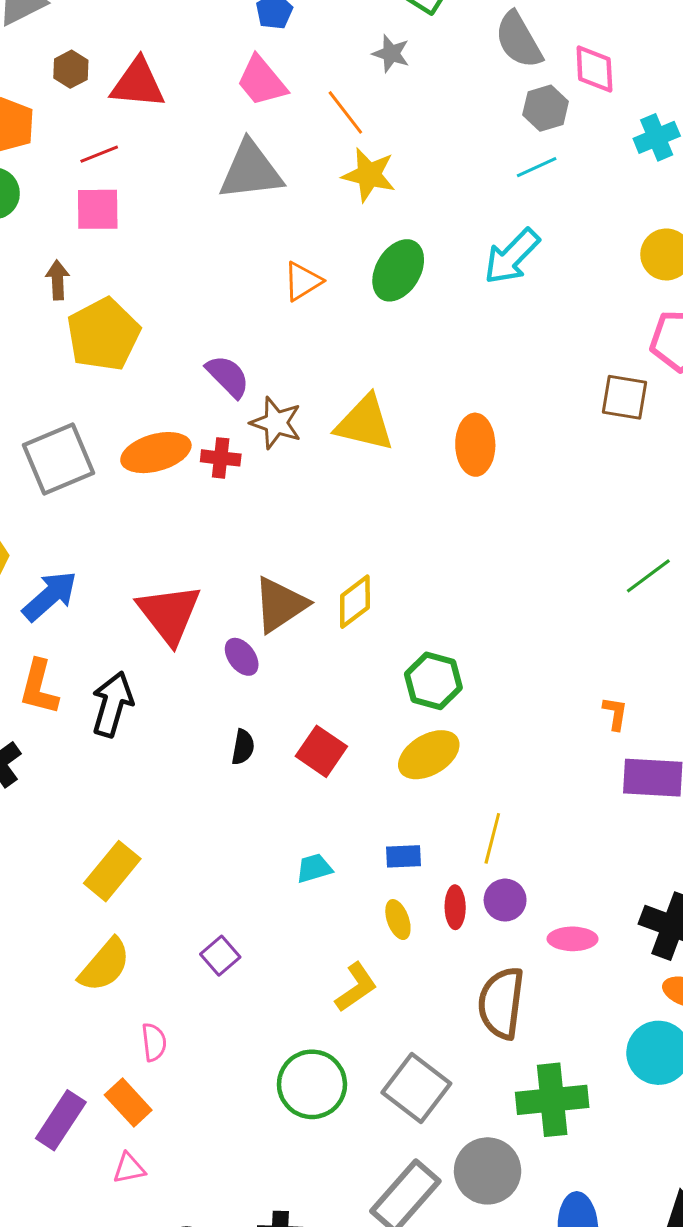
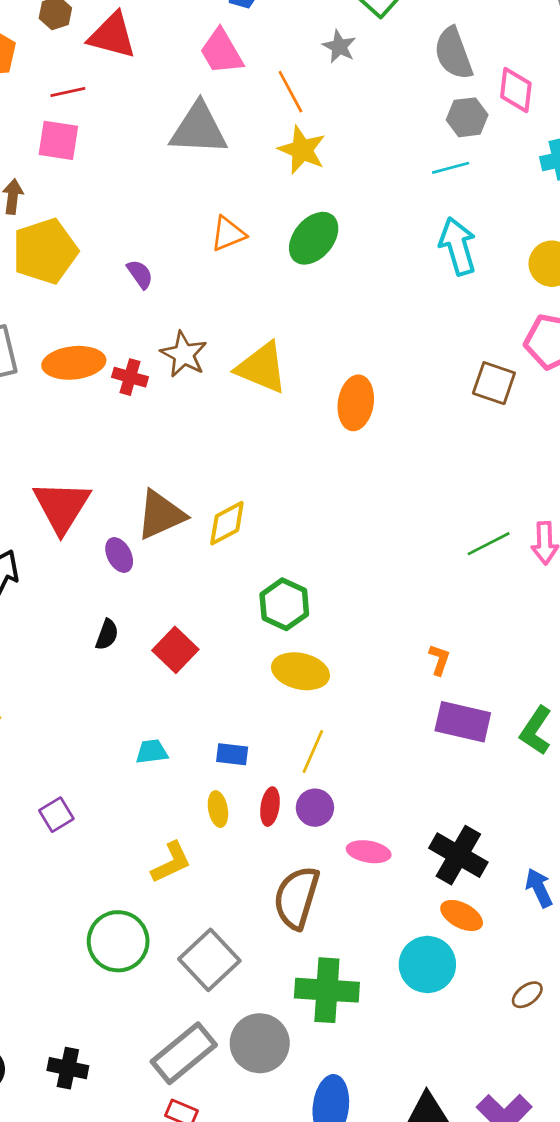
cyan arrow: (512, 256) -> (458, 246), moved, turned 110
purple semicircle: (228, 376) -> (140, 274), moved, size x0.7
yellow ellipse: (429, 755) -> (300, 671), moved, turned 34

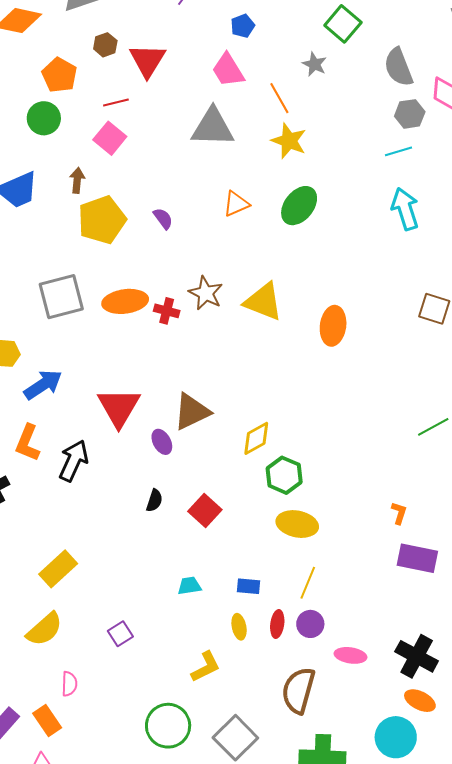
red triangle: (112, 36) -> (147, 60), turned 48
pink square: (58, 140) -> (110, 138), turned 32
purple semicircle: (140, 274) -> (163, 219), moved
yellow diamond: (227, 523) -> (256, 438), moved

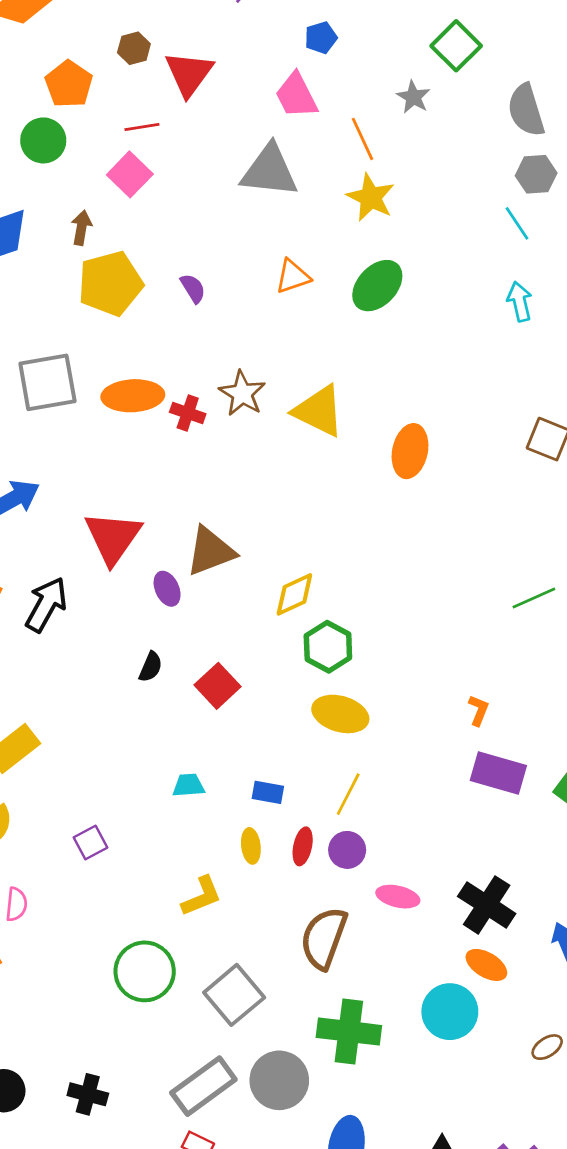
cyan line: (398, 151) -> (517, 223), turned 68
cyan arrow: (405, 209) -> (520, 301), size x0.7

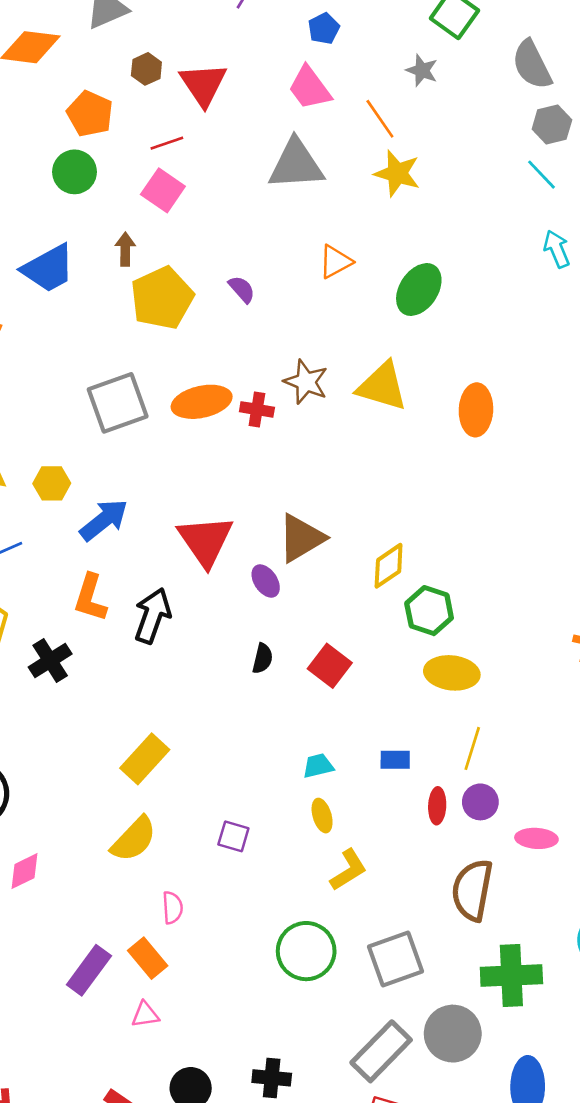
green ellipse: (377, 286) -> (419, 290), moved
purple square: (90, 842) -> (233, 836), turned -36
yellow ellipse: (251, 846) -> (322, 816), moved
gray square: (234, 995) -> (396, 959), turned 30

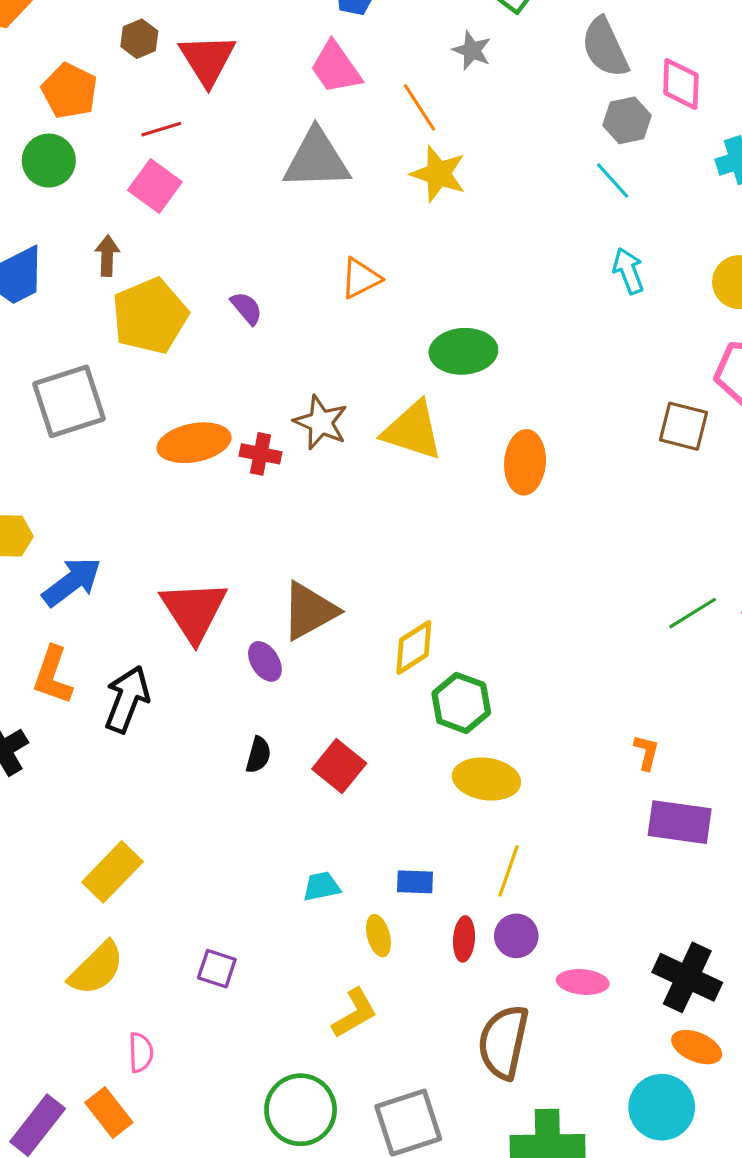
green ellipse: (419, 290) -> (463, 351), moved, turned 51
gray square: (118, 403) -> (69, 401), moved
yellow ellipse: (322, 816) -> (378, 936), moved

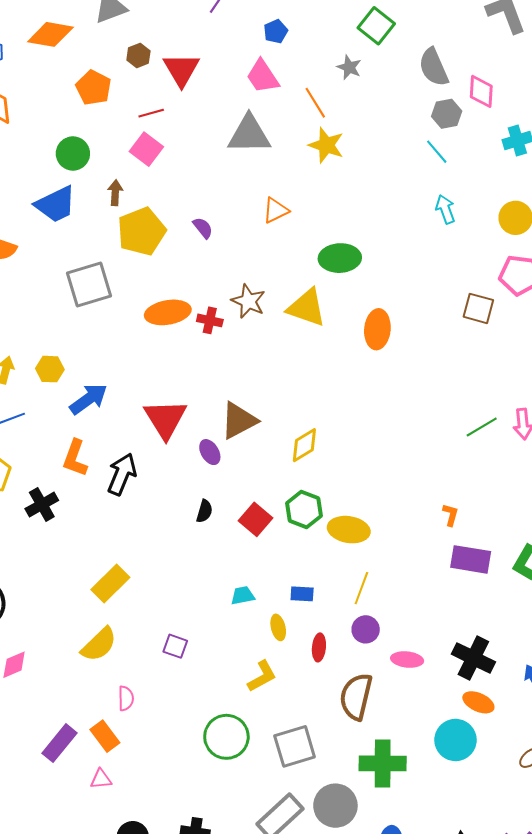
green circle: (49, 161) -> (73, 154), moved
green hexagon: (461, 703) -> (304, 509), moved
red ellipse: (464, 939) -> (319, 647), moved

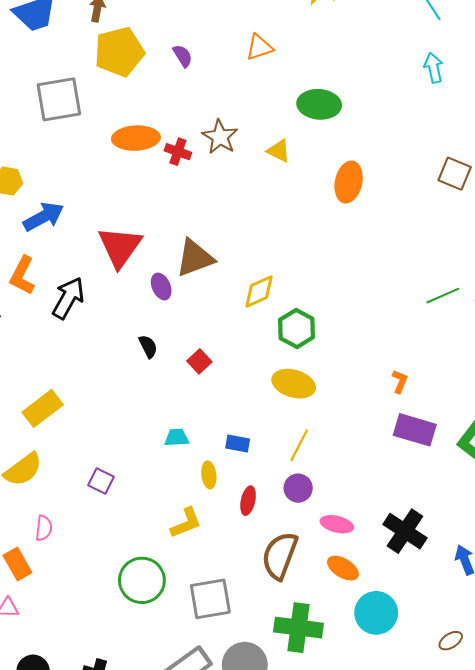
yellow triangle: (307, 308) -> (279, 151), size x0.6
green hexagon: (304, 509) -> (297, 328), moved
black semicircle: (204, 511) -> (148, 346), turned -50
red square: (256, 519) -> (199, 361), size x0.7
orange ellipse: (478, 702) -> (343, 568), moved

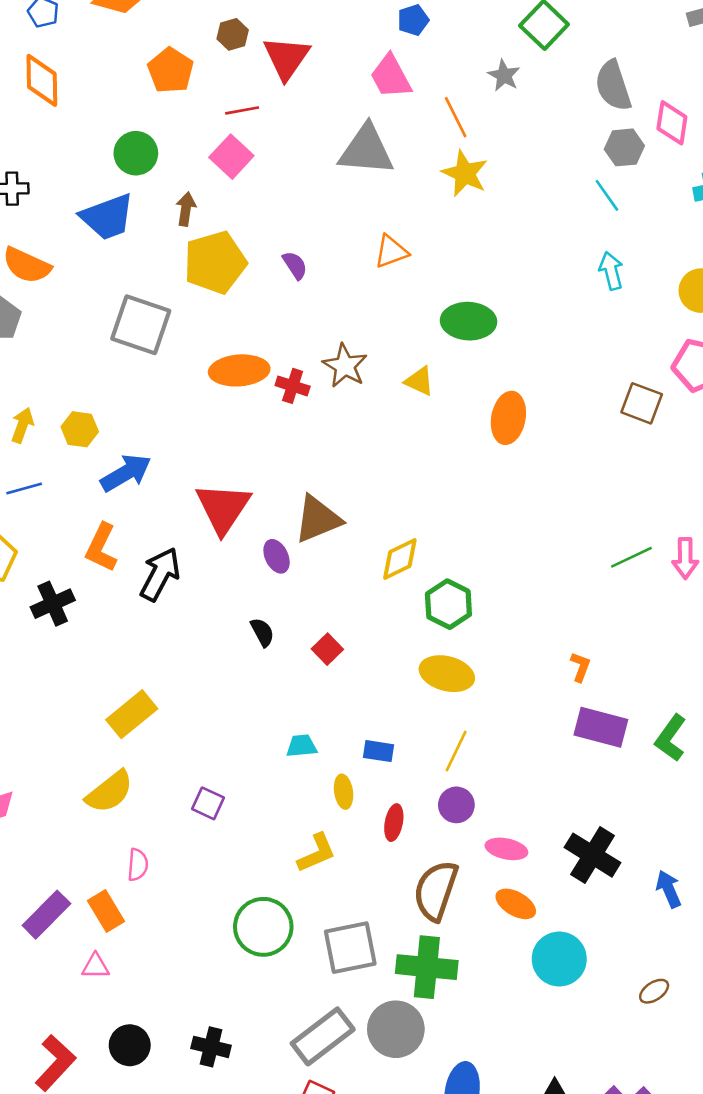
gray square: (59, 99) -> (141, 325), turned 30
green cross: (298, 628) -> (427, 967), moved

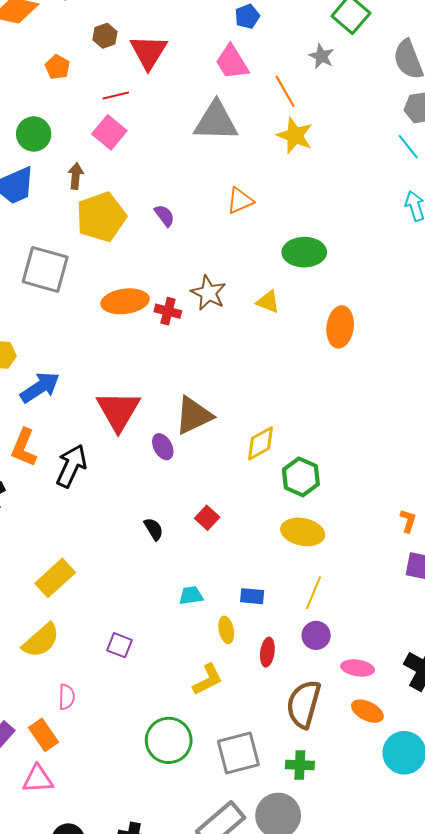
orange pentagon: (171, 70) -> (57, 67), size x0.7
black semicircle: (262, 632) -> (154, 529), moved
pink triangle: (96, 966) -> (38, 779), size x1.4
green cross: (427, 967) -> (300, 765), size x0.6

